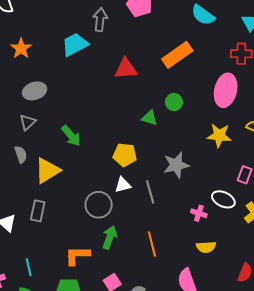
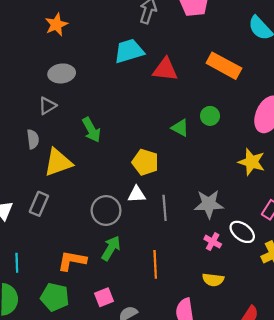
cyan trapezoid: (75, 44) -> (129, 51), moved
orange rectangle: (177, 55) -> (224, 66), turned 52
gray star: (176, 165) -> (209, 204), moved

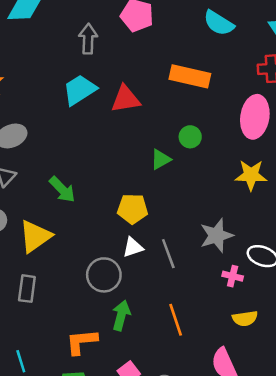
green triangle: (180, 128) -> (161, 159), turned -42

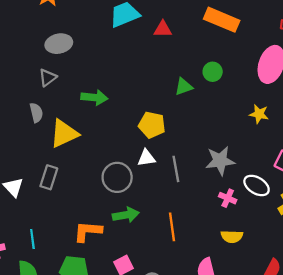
red triangle: (126, 99) -> (163, 29), size x0.7
yellow star: (251, 175) -> (259, 114), size x0.7
green arrow: (62, 190) -> (94, 97), turned -50
green arrow: (121, 315) -> (126, 215), turned 55

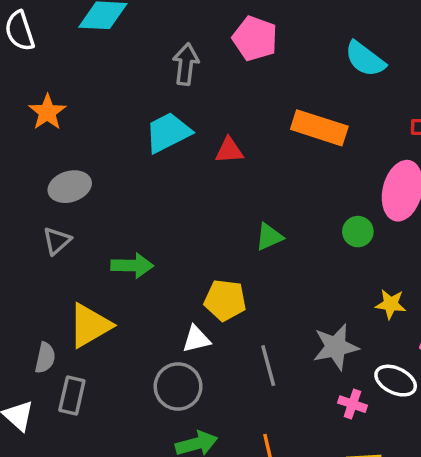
green circle: (213, 72) -> (358, 232), moved
gray semicircle: (36, 113) -> (45, 358), moved, turned 30
yellow star: (259, 114) -> (391, 304), moved
white triangle: (146, 158) -> (196, 339), moved

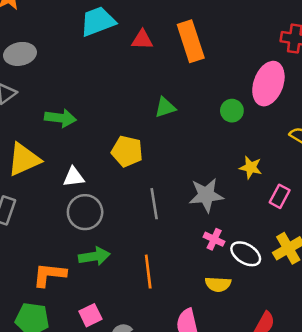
orange rectangle: (319, 128) -> (191, 41), moved, turned 48
white triangle: (196, 339) -> (74, 177), moved
white ellipse: (396, 381) -> (246, 254), moved

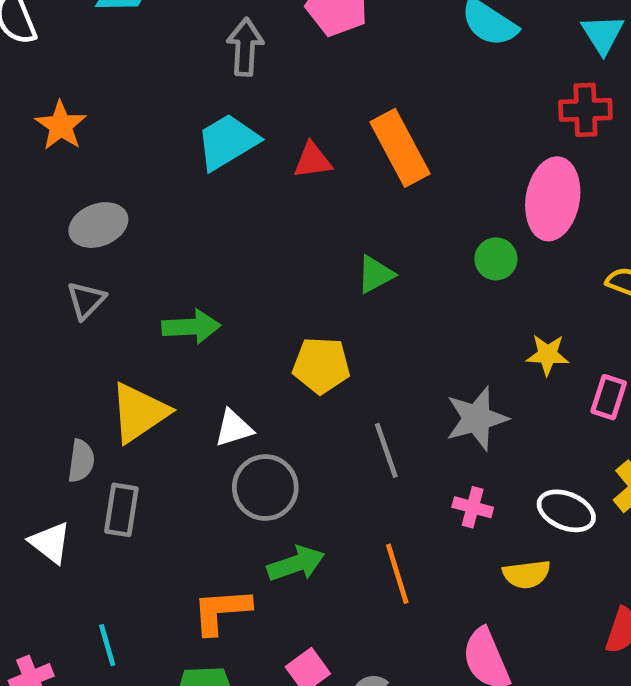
pink cross: (214, 239) -> (473, 507), moved

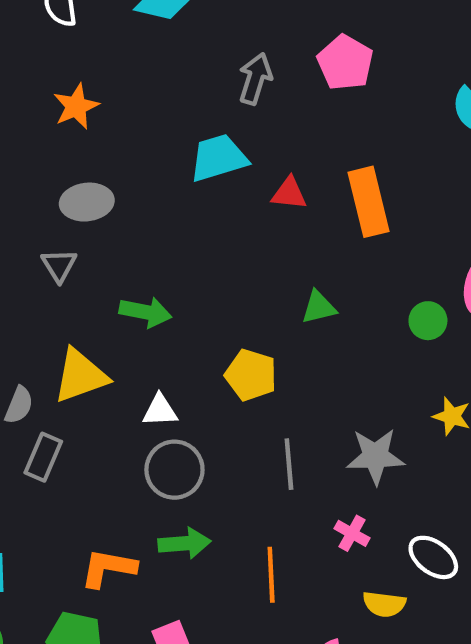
gray triangle: (86, 300) -> (59, 265), turned -30

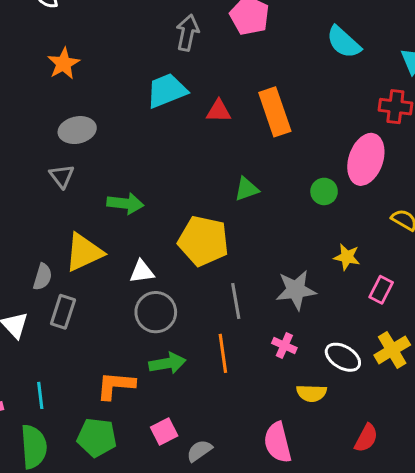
yellow pentagon: (251, 375) -> (203, 241), size x1.4
orange line: (271, 575) -> (223, 353), moved

